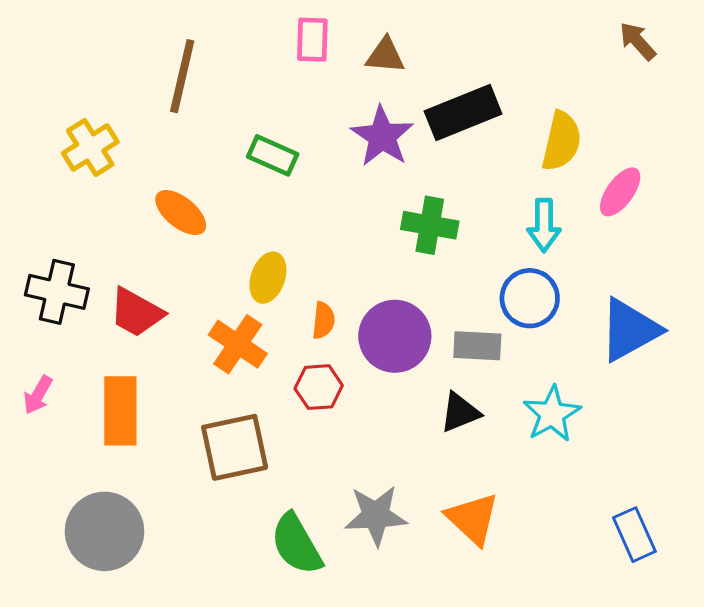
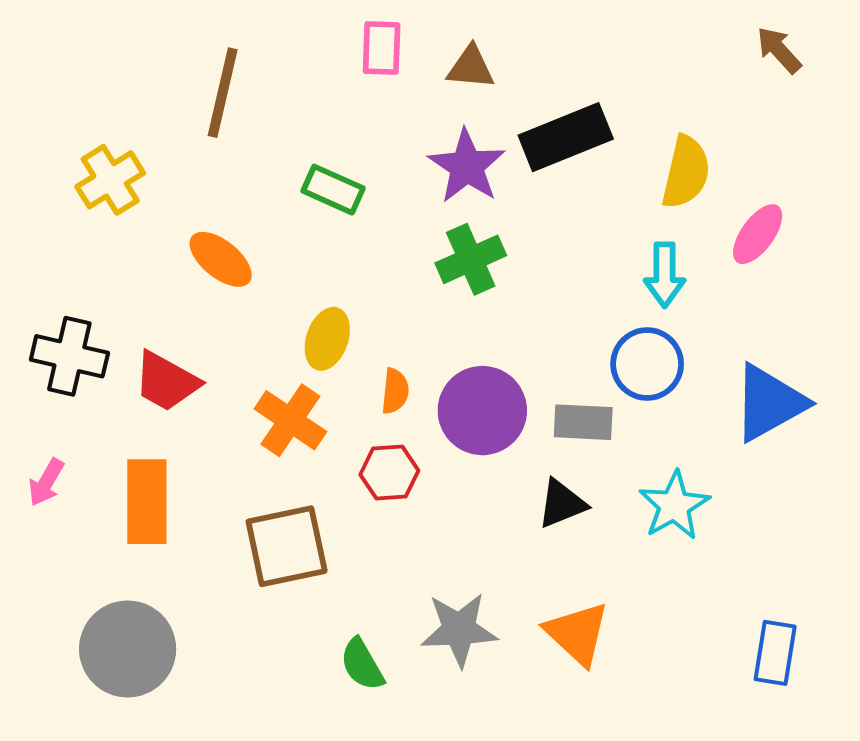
green cross: (430, 225) -> (471, 259), moved, turned -34
blue rectangle: (634, 535) -> (775, 653), turned 33
green semicircle: (296, 544) -> (362, 664), size x0.7

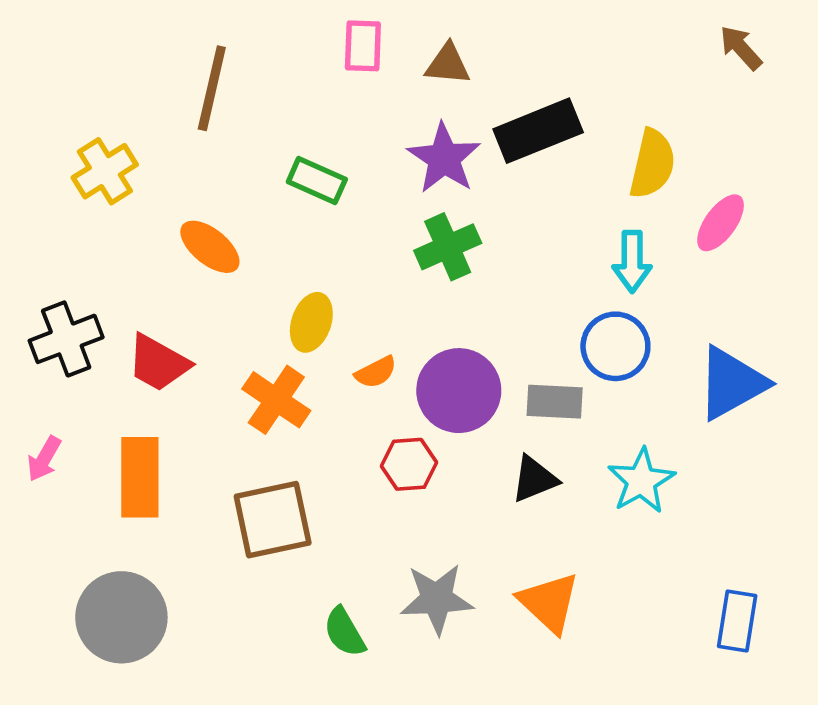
black cross: (69, 356) -> (66, 339), turned -34
orange semicircle: (395, 391) -> (376, 372), turned 57
red hexagon: (389, 473) -> (409, 464), moved

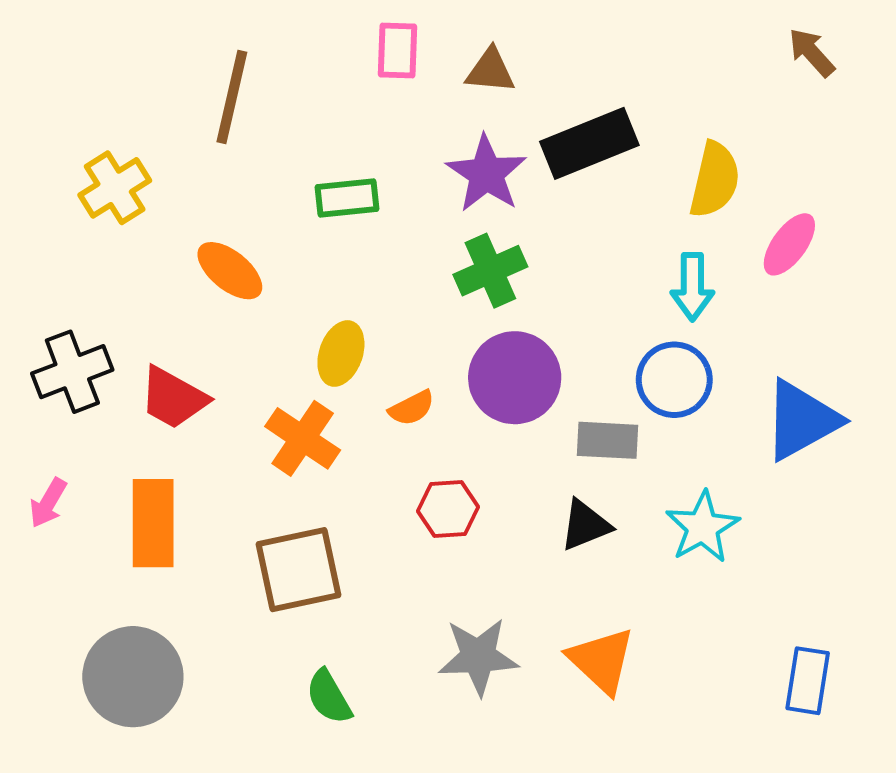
green rectangle: (317, 180) -> (347, 198), turned -30
purple circle: (459, 391) -> (515, 378), moved
green semicircle: (344, 632) -> (329, 697), moved

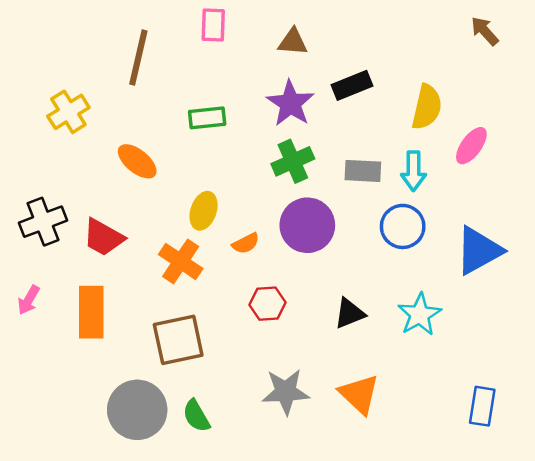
pink rectangle: (398, 50) -> (213, 25), moved
black rectangle: (589, 143) -> (352, 85), size x0.7
gray rectangle: (608, 440) -> (363, 171), moved
gray circle: (133, 677) -> (137, 410), moved

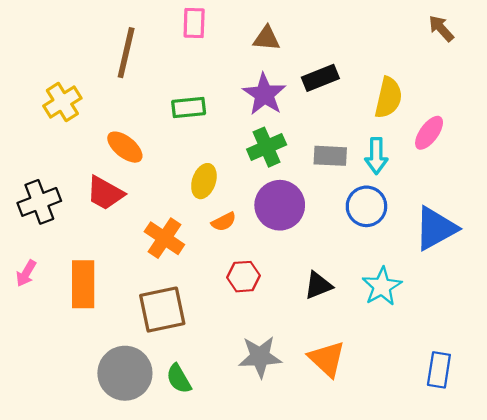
yellow ellipse: (204, 211) -> (204, 181), moved
red trapezoid: (103, 237) -> (105, 193), moved

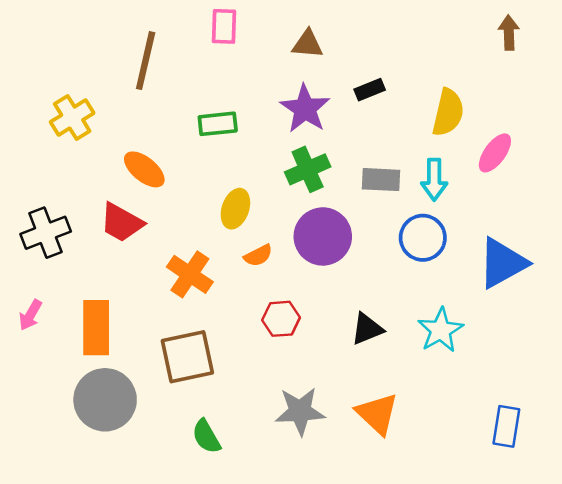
brown arrow: (441, 28) -> (509, 33), turned 40
black rectangle: (320, 78) -> (370, 90), size x0.7
gray circle: (125, 373) -> (105, 400), moved

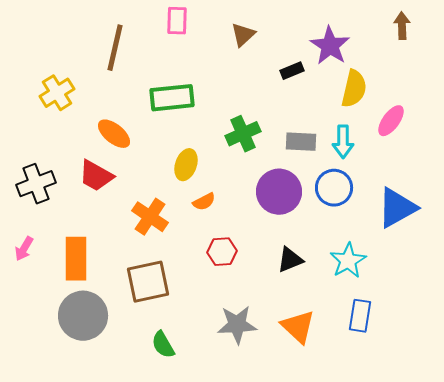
brown triangle: (308, 44) -> (243, 35), turned -48
purple star: (305, 109) -> (330, 46), moved
green rectangle: (218, 124) -> (172, 98), size x1.4
purple circle: (323, 236) -> (279, 192), moved
blue rectangle: (506, 426) -> (360, 316), moved

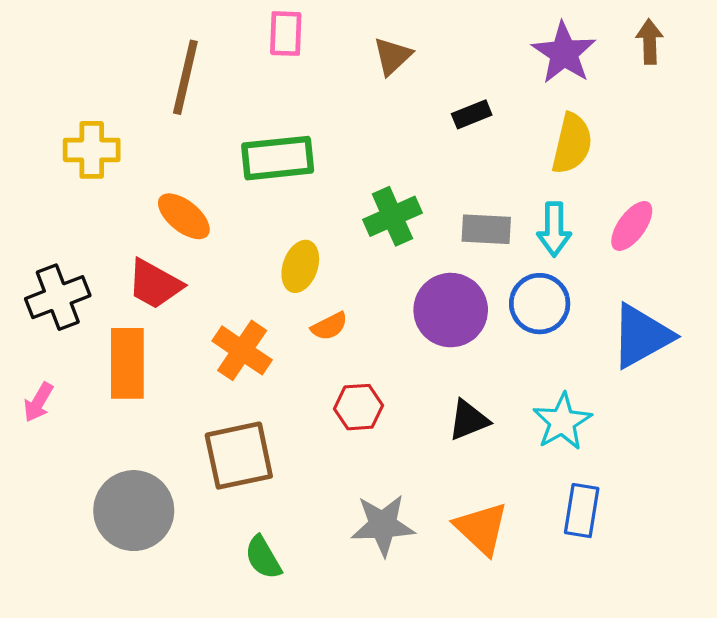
purple star: (330, 46) -> (564, 53), moved
yellow cross: (57, 93) -> (92, 150), turned 32
pink ellipse: (391, 121) -> (632, 226), moved
orange rectangle: (76, 259) -> (127, 363), moved

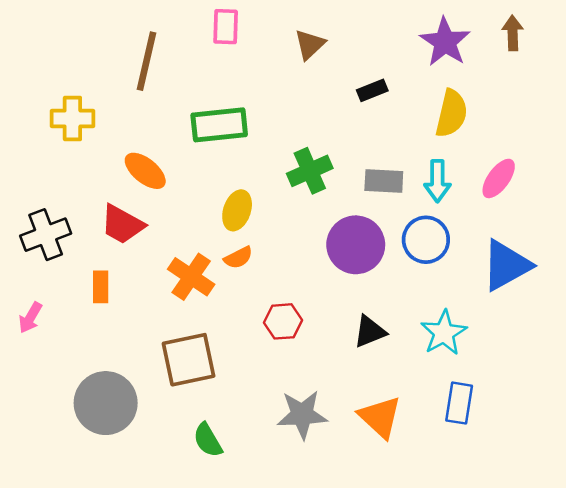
orange semicircle: (329, 326) -> (238, 258), moved
orange rectangle: (127, 363) -> (101, 287), size x0.6

